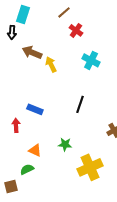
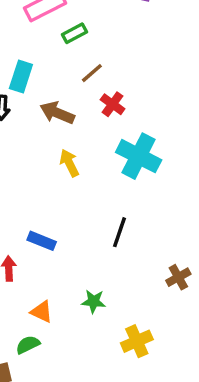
brown arrow: (32, 52) -> (57, 113), moved
cyan cross: (91, 60) -> (139, 156), size x1.4
yellow cross: (90, 167) -> (137, 341), size x0.7

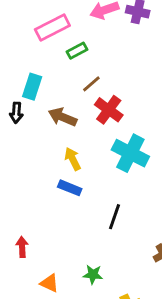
red cross: (113, 104) -> (109, 110), size x1.4
blue rectangle: (42, 241) -> (70, 188), moved

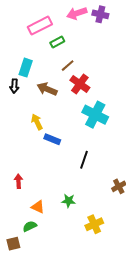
yellow arrow: (73, 159) -> (37, 122), moved

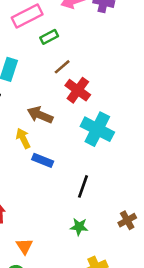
brown arrow: (47, 89) -> (40, 115), moved
green star: (69, 201) -> (79, 227), moved
orange triangle: (38, 207) -> (24, 246), turned 32

